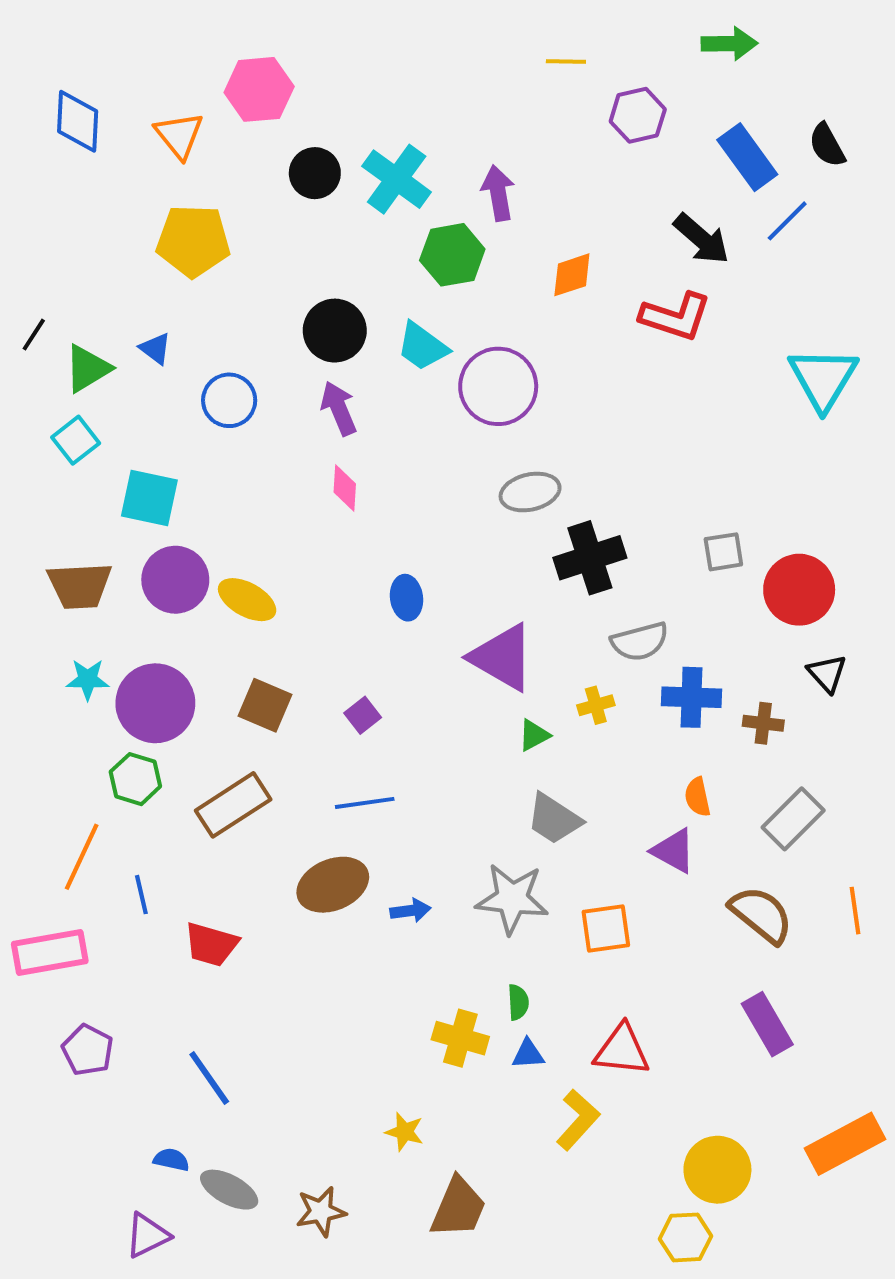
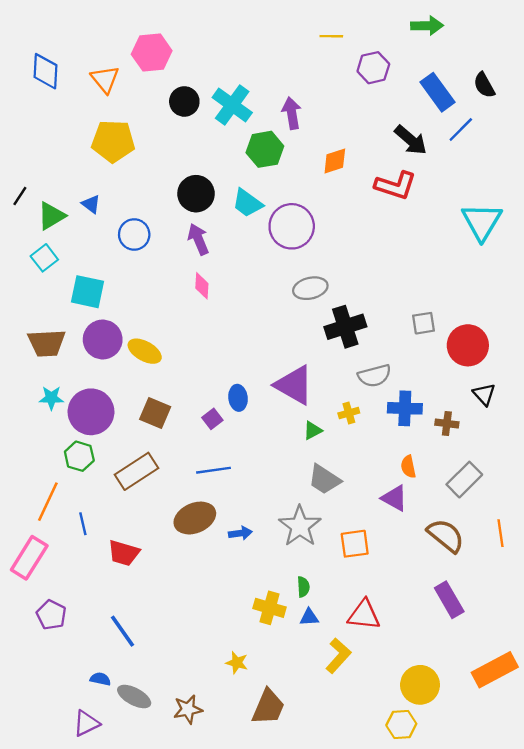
blue ellipse: (407, 598) -> (238, 398), moved
gray star: (512, 899) -> (300, 526), turned 30
pink rectangle: (50, 952) -> (29, 558), turned -48

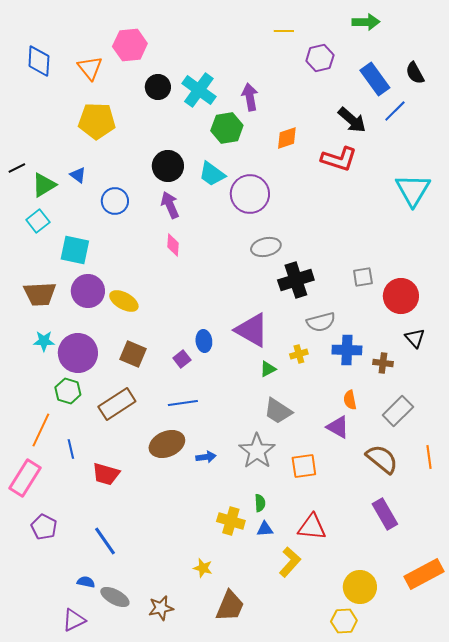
black line: (20, 196) -> (17, 168), turned 30

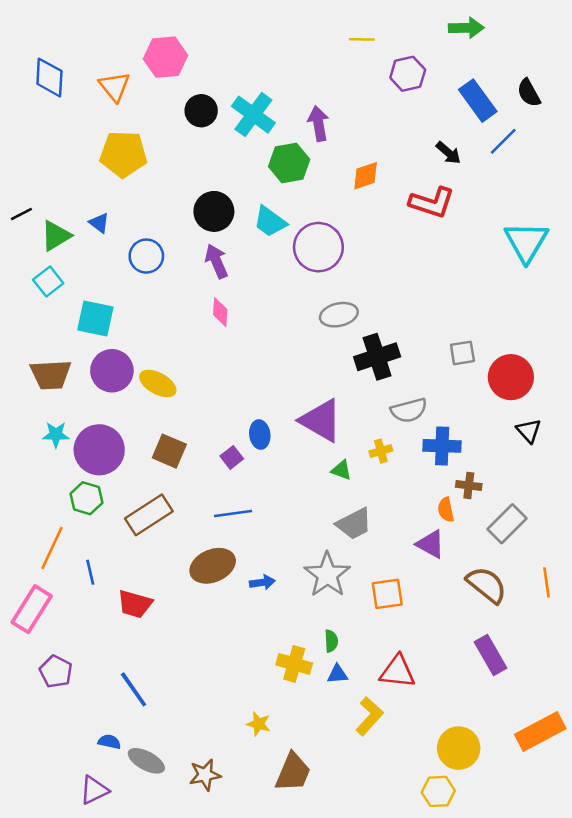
black arrow: (352, 120) -> (448, 153), size x0.7
brown cross: (383, 363) -> (469, 485), moved
green triangle: (268, 369) -> (341, 470), turned 48
gray trapezoid: (278, 411) -> (354, 524), turned -60

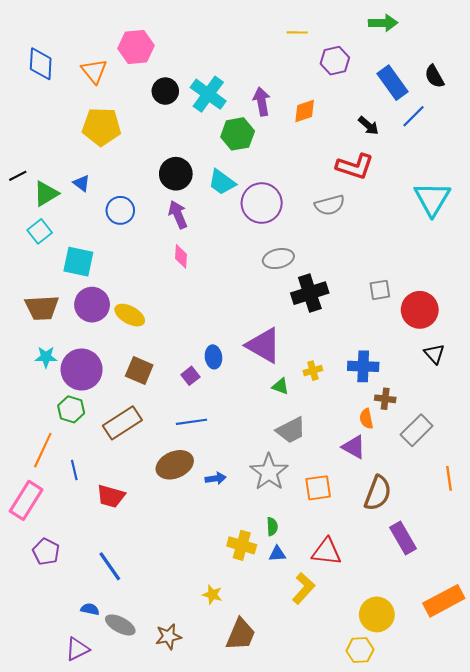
orange diamond: (366, 176) -> (305, 111), moved
gray semicircle: (409, 410) -> (330, 205), moved
brown semicircle: (487, 585) -> (378, 493), moved, turned 72

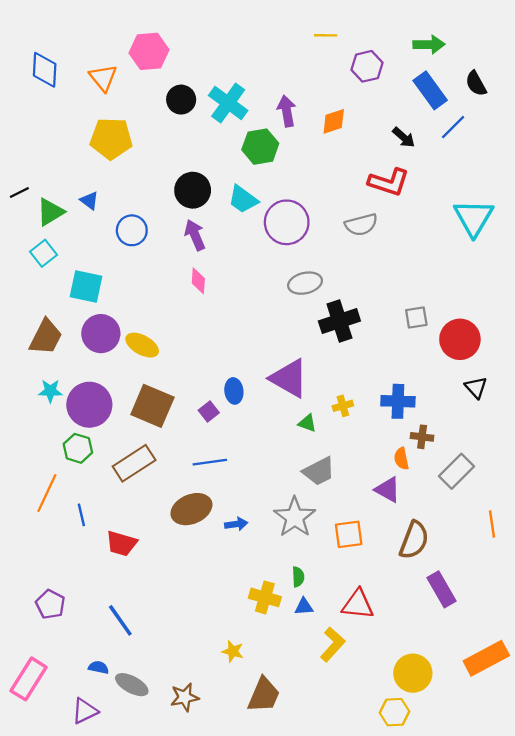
green arrow: (383, 23) -> (429, 44), moved
brown trapezoid: (42, 308) -> (46, 337), turned -60
brown square: (139, 371) -> (152, 406), size x1.4
pink rectangle: (26, 500) -> (29, 679), moved

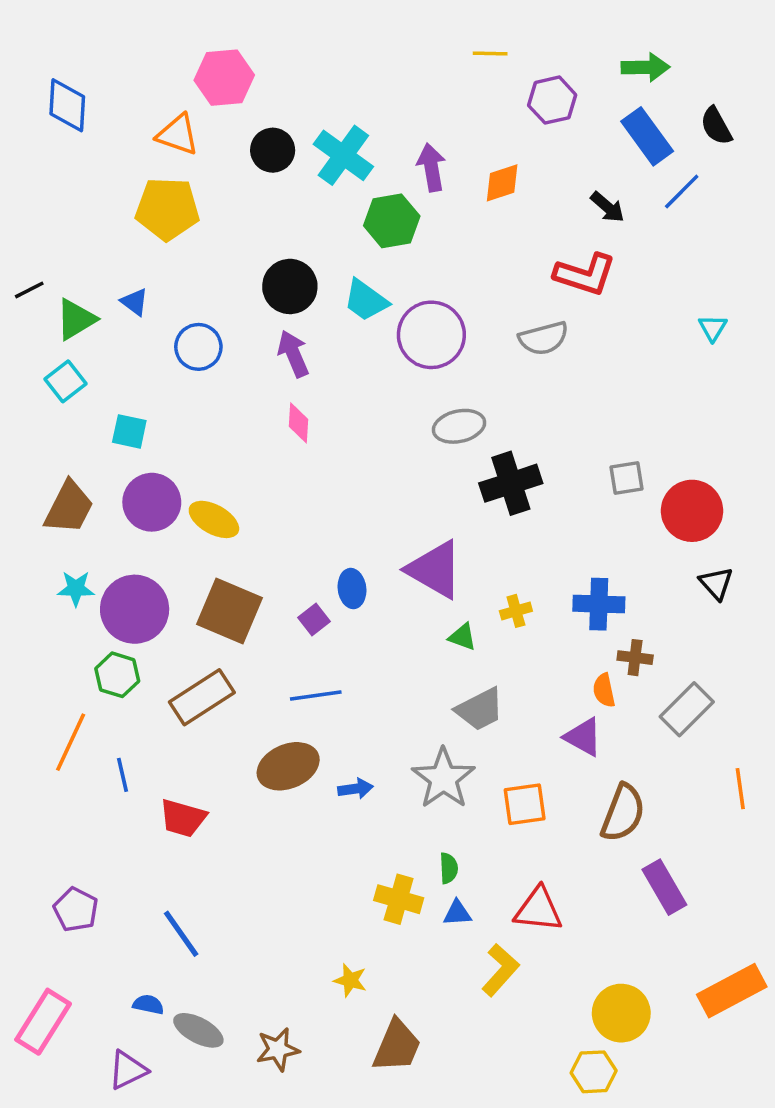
orange triangle: (103, 78) -> (178, 135), moved, turned -32
cyan triangle: (474, 218) -> (713, 328), size x0.5
cyan square: (86, 287) -> (129, 431), size x0.7

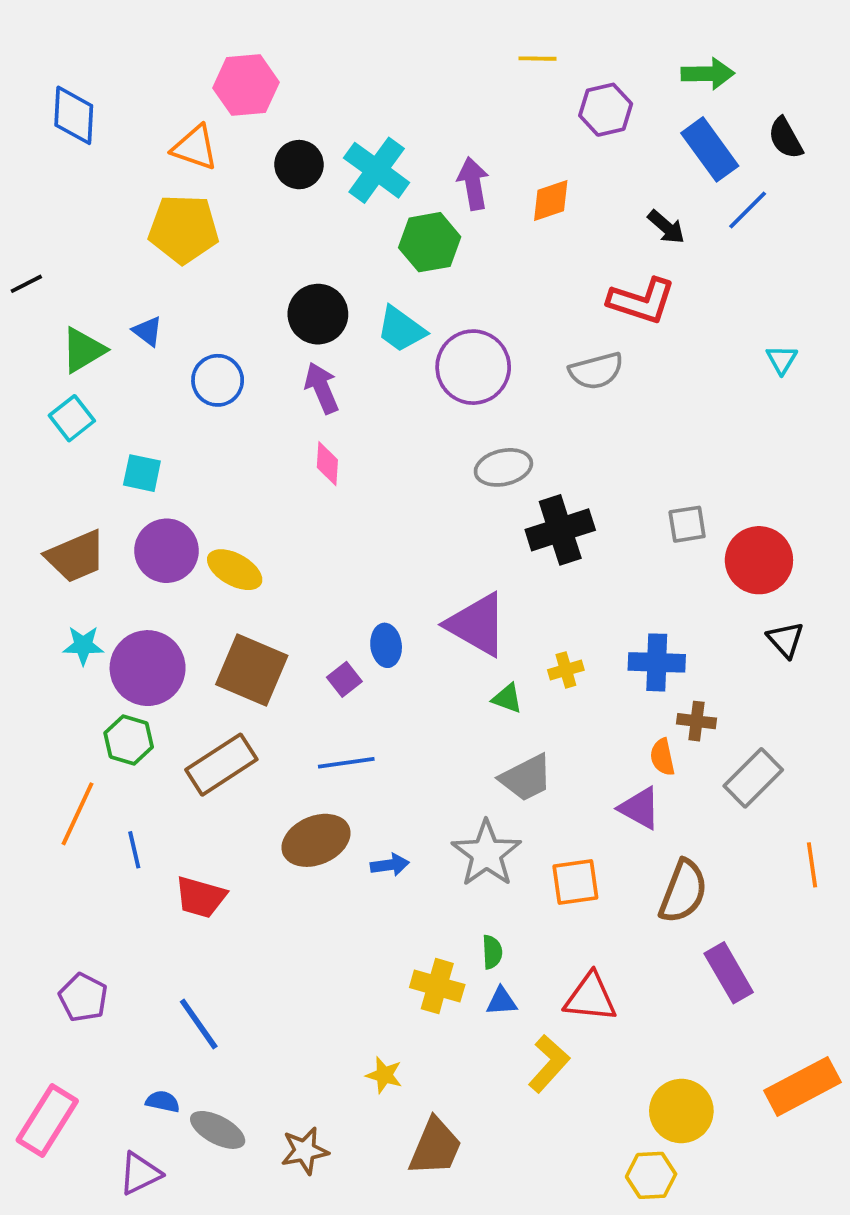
black line: (29, 290) -> (26, 284), moved
brown trapezoid: (69, 507) -> (76, 556), turned 40

